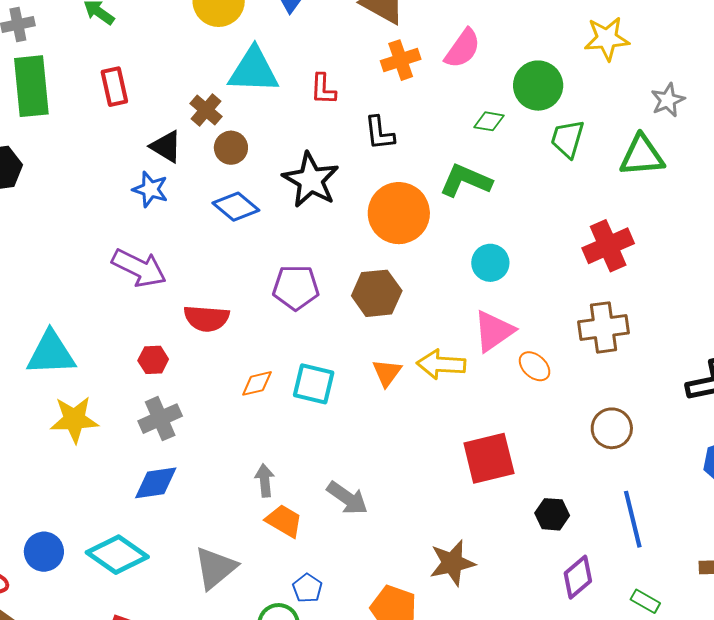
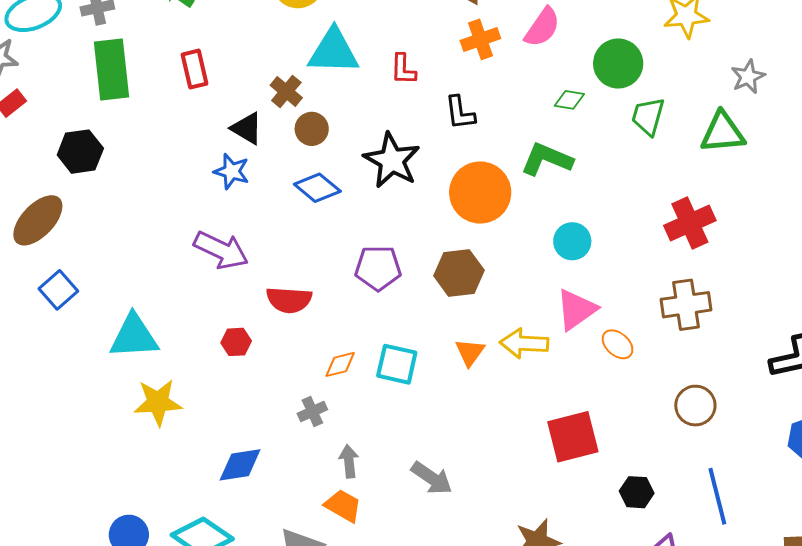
gray cross: (160, 419) -> (312, 411), moved, size x0.7
orange trapezoid: (284, 521) -> (343, 506), moved

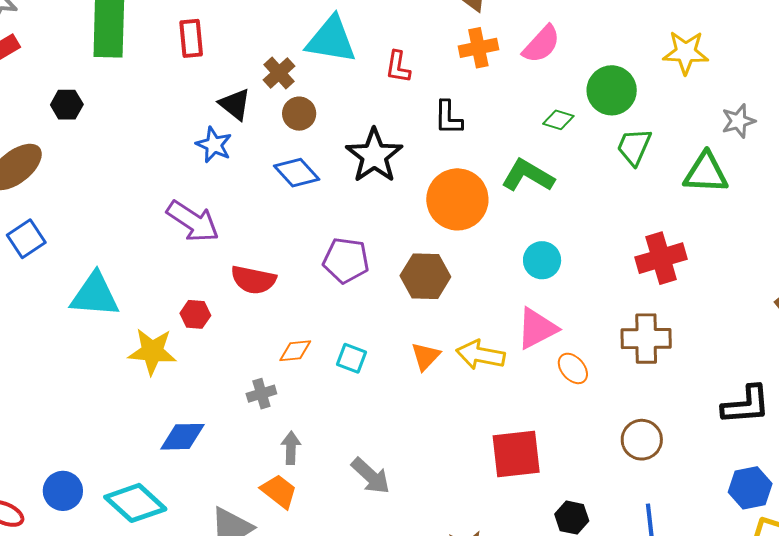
black hexagon: (80, 152) -> (67, 105), size x0.7
cyan square: (397, 364) -> (352, 358), size x0.7
yellow star: (158, 402) -> (152, 351), moved

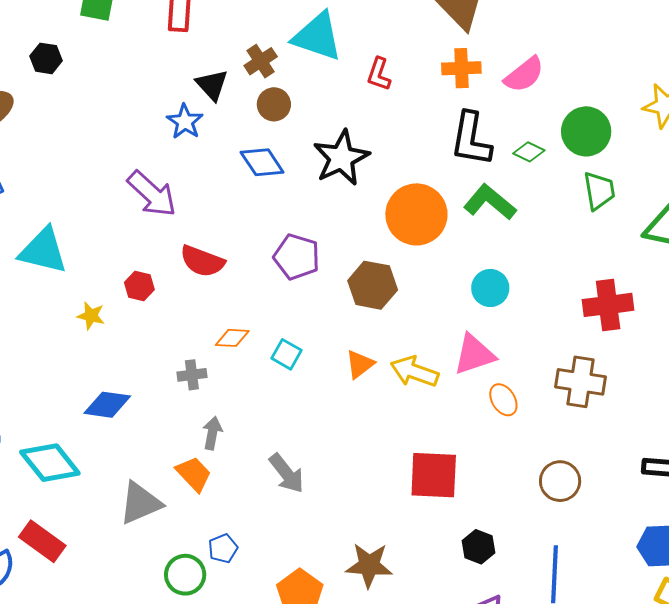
black L-shape: (448, 118) -> (471, 139), moved, size x1.5
green trapezoid: (634, 147) -> (599, 191), turned 138
yellow star: (152, 351) -> (91, 316), size x0.6

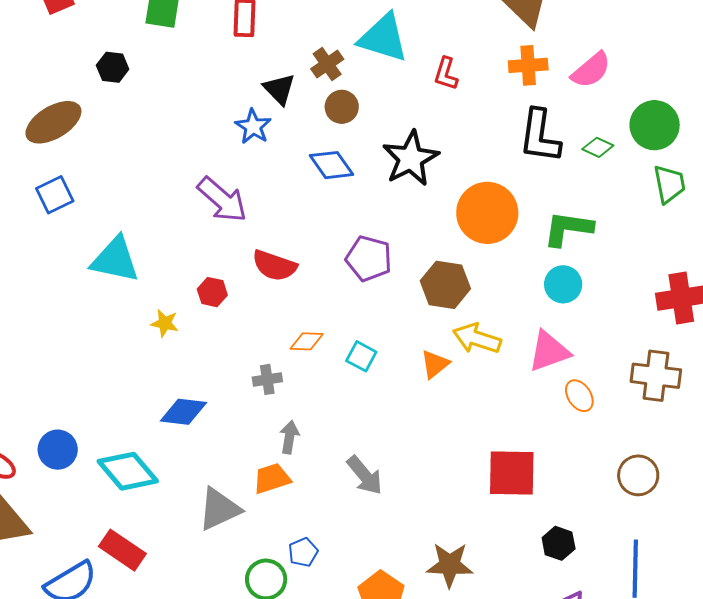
green L-shape: (490, 202) -> (568, 229), moved, turned -30
yellow arrow: (414, 372) -> (477, 338), moved
orange trapezoid: (194, 474) -> (272, 478), turned -63

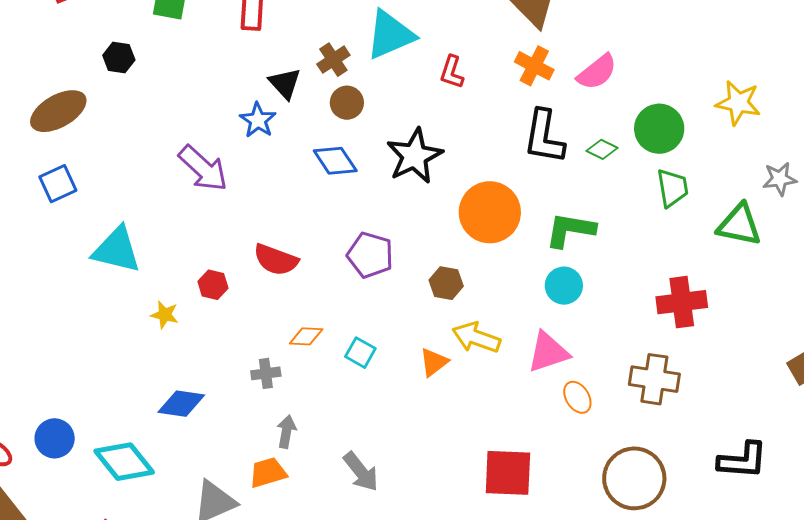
cyan triangle: (383, 38) -> (390, 35), turned -42
orange cross: (528, 65) -> (534, 66), turned 30
purple arrow: (222, 200) -> (203, 168), moved
brown hexagon: (445, 285) -> (446, 283), size x0.7
brown circle: (638, 475) -> (634, 478), size x1.5

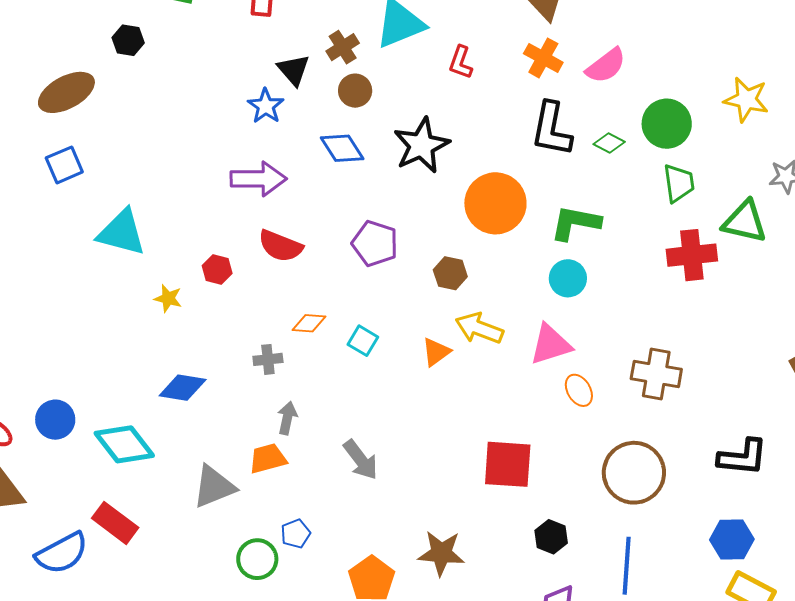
purple arrow: (203, 168) -> (258, 179), moved, turned -44
red cross: (682, 302) -> (692, 255), moved

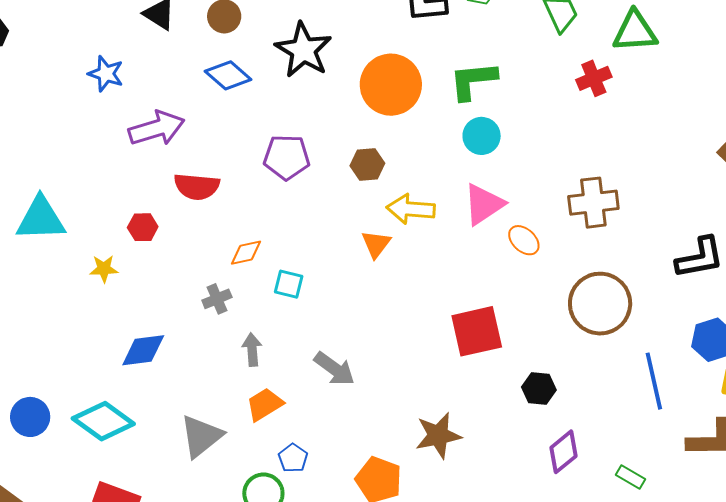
blue star: (266, 106) -> (106, 74), moved
red cross: (692, 255) -> (594, 78), size x0.7
cyan square: (363, 341) -> (289, 284), moved
orange trapezoid: (268, 459) -> (265, 404), moved
blue line: (627, 566) -> (654, 381), moved

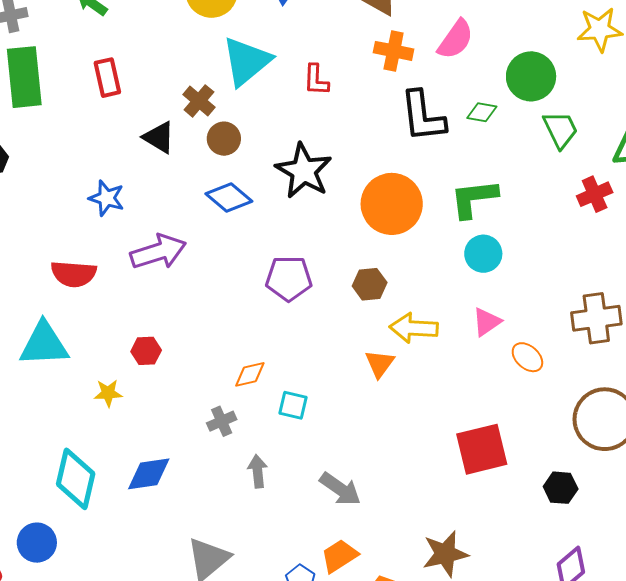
red semicircle: (197, 187) -> (74, 274), moved
pink triangle: (484, 204) -> (487, 322), size x0.7
black hexagon: (539, 389) -> (561, 488), moved
orange trapezoid: (265, 404) -> (339, 556), moved
cyan diamond: (103, 421) -> (76, 479), moved, turned 68

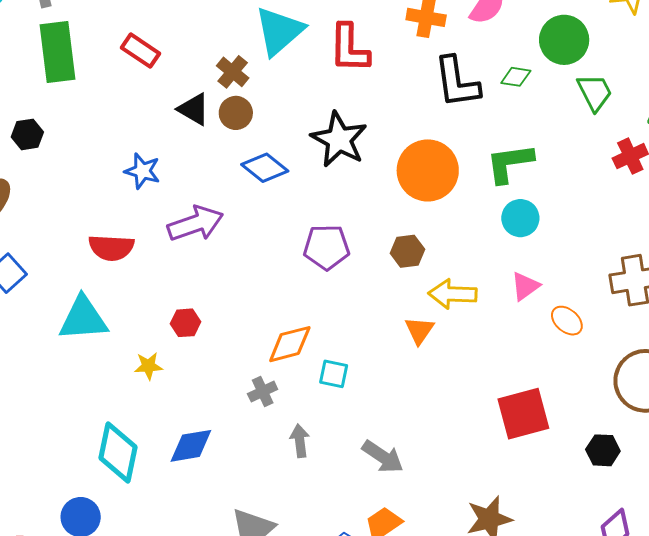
red rectangle: (107, 78) -> (141, 51), turned -42
red L-shape: (316, 80) -> (349, 48), size x1.6
brown circle: (224, 139) -> (236, 113), moved
orange diamond: (250, 374) -> (290, 344), size x1.4

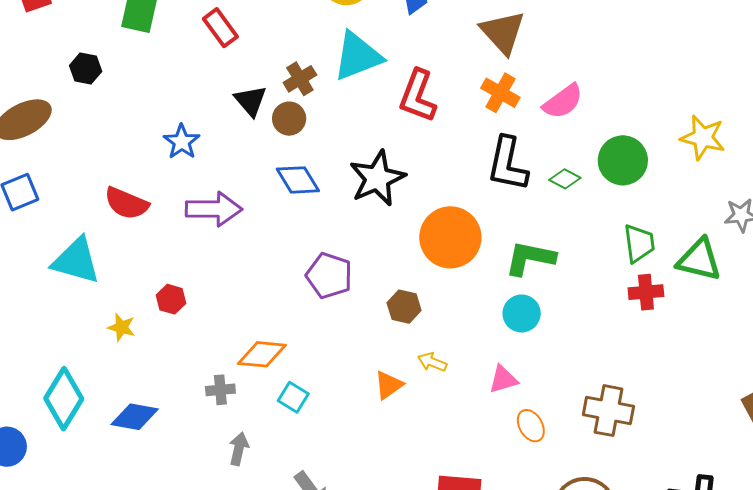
green trapezoid: (595, 92) -> (639, 243), moved
yellow arrow: (453, 294) -> (432, 362), size x0.6

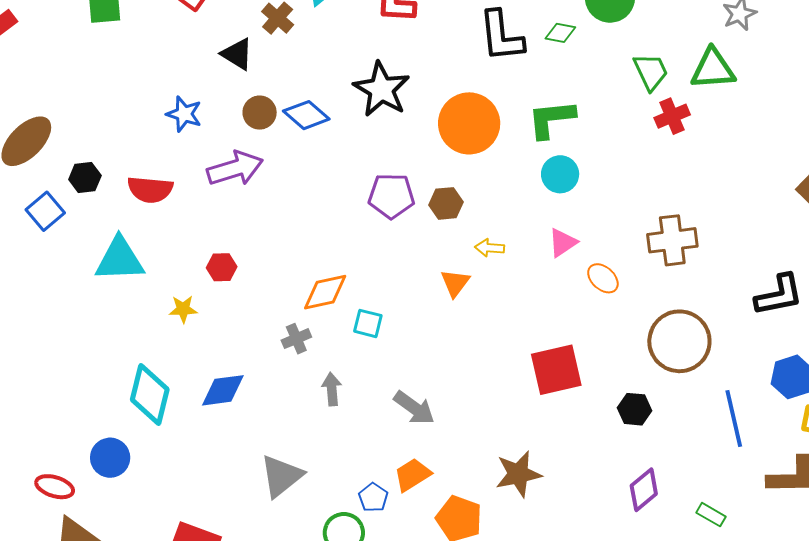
black hexagon: (86, 69) -> (85, 177), moved
brown circle: (289, 119) -> (260, 113), moved
purple pentagon: (329, 276) -> (391, 196), moved

